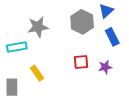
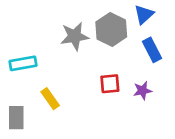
gray star: (38, 27) -> (75, 36), moved

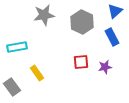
blue triangle: (144, 15) -> (115, 11), moved
gray star: (75, 36) -> (44, 15), moved
gray rectangle: (16, 118) -> (12, 87), turned -36

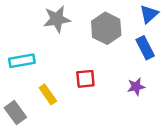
red square: (81, 62) -> (85, 79), moved

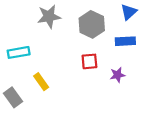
blue rectangle: (145, 48) -> (125, 41), turned -66
red square: (85, 79) -> (89, 61), moved

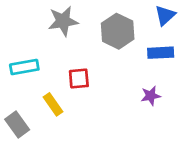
red square: (89, 61) -> (79, 79), moved

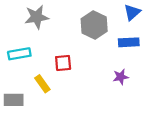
gray star: (63, 21) -> (37, 17), moved
gray rectangle: (17, 124) -> (14, 100), turned -54

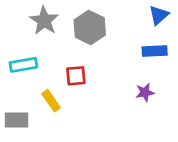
gray star: (37, 17) -> (44, 21), turned -30
gray hexagon: (94, 25) -> (90, 28), moved

